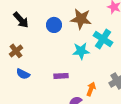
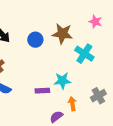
cyan star: (81, 51) -> (62, 81), moved
orange arrow: (91, 89) -> (72, 104), turned -32

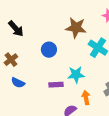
blue circle: (35, 40) -> (49, 50), moved

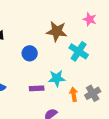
orange arrow: (86, 98) -> (74, 94), moved

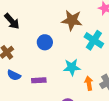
purple rectangle: (37, 88) -> (39, 80), moved

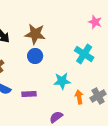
brown star: (72, 20) -> (35, 34), moved

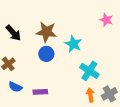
cyan cross: (84, 54) -> (89, 71), moved
cyan star: (62, 81) -> (73, 44), moved, turned 30

